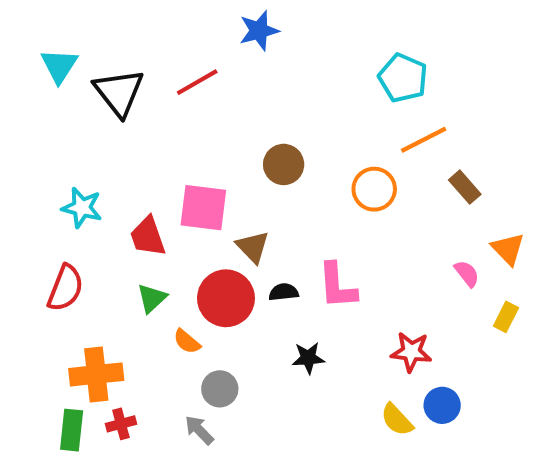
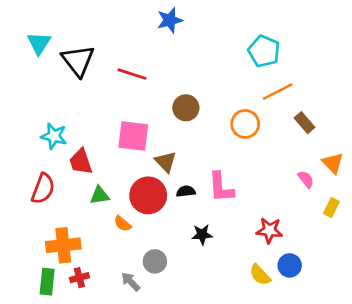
red line: (197, 82) -> (132, 74), moved, turned 48
red trapezoid: (148, 237) -> (81, 162), moved
green triangle: (152, 298) -> (100, 195), turned 35
gray circle: (220, 389) -> (155, 261), moved

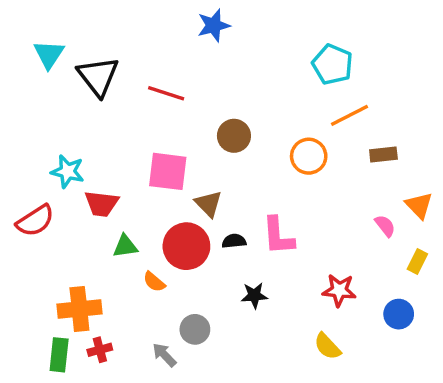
brown rectangle: (304, 123) -> (383, 154), turned -55
red trapezoid: (81, 162) -> (102, 204), turned -64
red semicircle: (43, 189) -> (35, 221), moved, turned 36
blue circle: (290, 265) -> (399, 314), moved

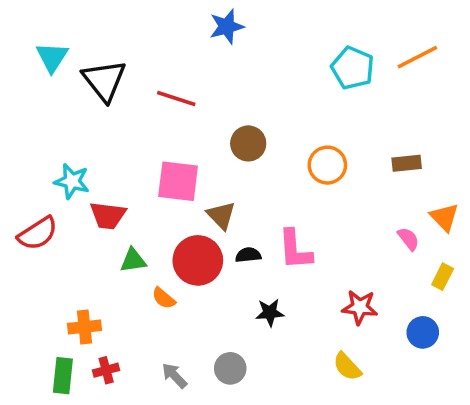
orange line: (349, 115) -> (417, 57), moved
orange cross: (79, 309) -> (84, 327), size x0.7
gray circle: (195, 329) -> (230, 368), moved

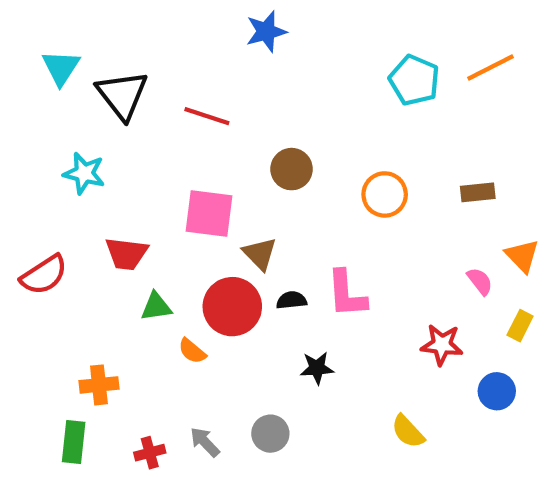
cyan star: (72, 181) -> (84, 173), moved
red star: (360, 307) -> (442, 345), moved
red cross: (106, 370) -> (150, 453), moved

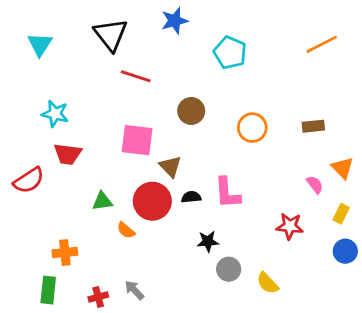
cyan pentagon: (414, 80) -> (230, 53), moved
black triangle: (122, 95) -> (111, 35), moved
red trapezoid: (126, 254) -> (68, 154), moved
blue circle: (497, 391) -> (345, 251), moved
gray circle: (270, 434) -> (229, 269), moved

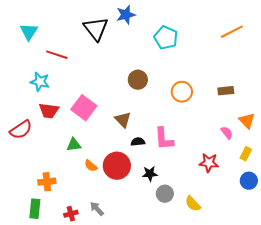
black triangle: (111, 35) -> (96, 29), moved
red line: (136, 76) -> (57, 55), moved
pink square: (137, 140) -> (84, 108), moved, turned 30
red circle: (152, 201) -> (117, 166), moved

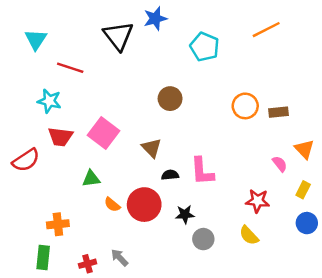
orange line: (232, 32) -> (266, 30), moved
orange circle: (182, 92) -> (245, 106), moved
yellow semicircle: (193, 204) -> (249, 235), moved

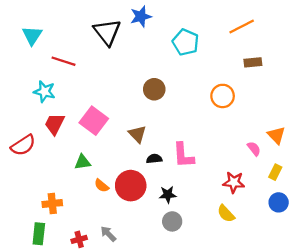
brown rectangle: (278, 112) -> (253, 62), moved
red trapezoid: (60, 137) -> (55, 124), turned 110
gray circle: (203, 239) -> (172, 221), moved

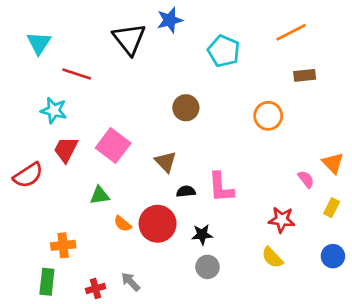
blue circle: (279, 202) -> (333, 256), moved

